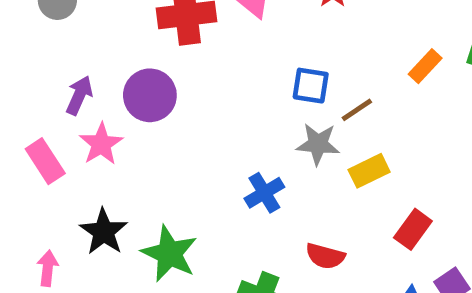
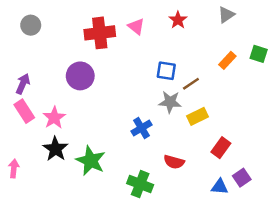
purple arrow: (79, 95) -> (23, 84), moved
pink star: (101, 144) -> (54, 118), moved
pink arrow: (48, 268) -> (14, 168), moved

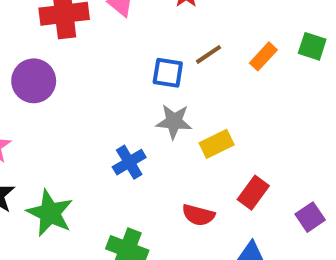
brown line: (191, 84) -> (208, 54), moved
red semicircle: (174, 162) -> (198, 215), moved
purple square: (242, 178) -> (310, 217), moved

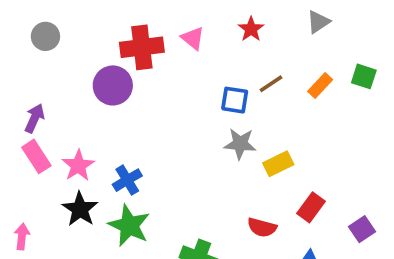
purple circle: (34, 81) -> (113, 85), moved
blue cross: (129, 162) -> (127, 180), moved

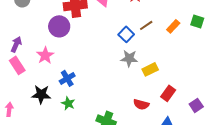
blue square: (235, 100) -> (126, 34), turned 35
pink star: (78, 166) -> (45, 55), moved
black star: (80, 209) -> (41, 94), turned -30
green star: (129, 226) -> (68, 103), size x0.6

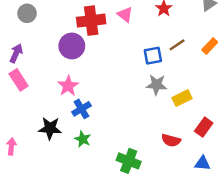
blue square: (126, 34) -> (153, 56), turned 35
purple arrow: (16, 44) -> (16, 53), moved
pink star: (45, 55) -> (68, 86), moved
pink rectangle: (17, 65) -> (19, 80), moved

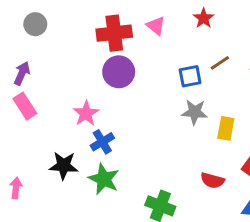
purple circle: (72, 46) -> (119, 72), moved
yellow rectangle: (182, 98) -> (226, 128), turned -54
green star: (83, 139) -> (104, 179), size x1.5

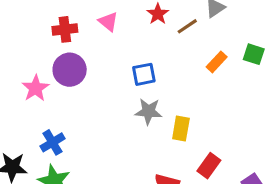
red cross: (114, 33) -> (65, 29), size x0.7
brown line: (220, 63) -> (187, 26), moved
pink star: (86, 114) -> (35, 88), moved

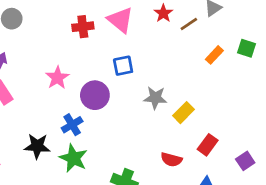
pink triangle: (108, 22) -> (120, 20), size x1.5
purple circle: (70, 70) -> (95, 95), moved
blue square: (144, 74) -> (123, 66), moved
yellow rectangle: (181, 128) -> (183, 113), turned 35

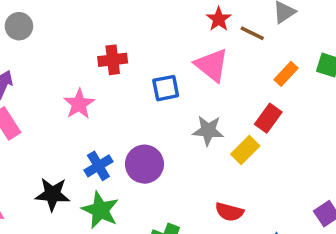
pink triangle: (120, 20) -> (212, 65), moved
brown line: (189, 24) -> (252, 33), turned 60
red cross: (83, 27) -> (113, 60), moved
purple circle: (95, 95) -> (144, 164), moved
red rectangle: (208, 145) -> (268, 118), moved

